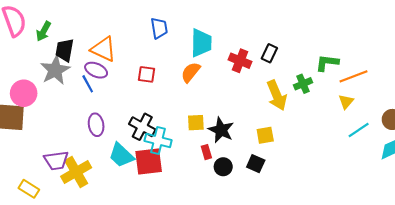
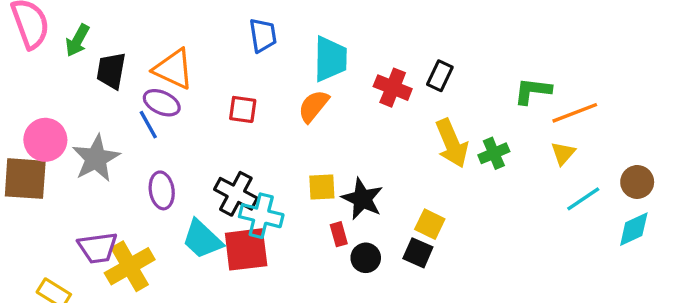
gray star: (55, 70) -> (96, 158), moved
green cross: (303, 84) -> (494, 153), moved
yellow square: (265, 135) -> (430, 224), moved, turned 36

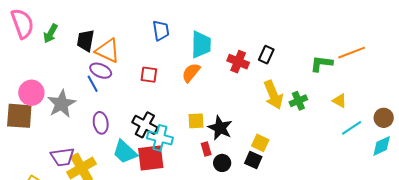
black trapezoid: (111, 71) -> (86, 41), moved
orange line: (575, 113) -> (352, 53), moved
yellow triangle: (563, 153) -> (340, 101), turned -42

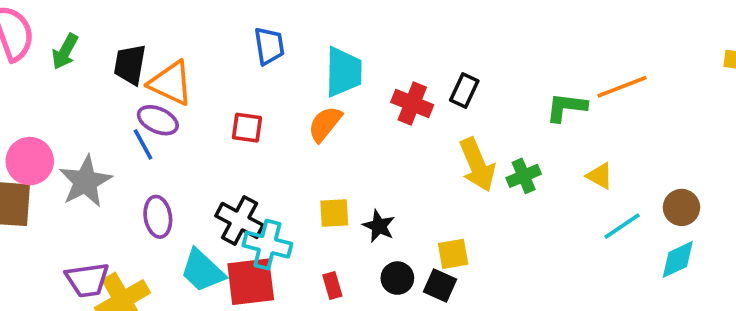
black star: (220, 128) -> (379, 226), size x0.7
yellow square: (260, 143) -> (453, 254), turned -36
red rectangle: (206, 149) -> (332, 285), moved
black circle: (222, 163) -> (397, 278), moved

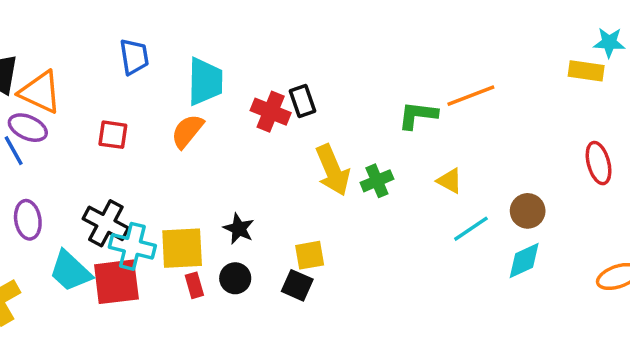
black rectangle: (464, 90) -> (303, 101), moved, turned -44
yellow square: (334, 213) -> (182, 248), moved, size x1.5
black circle: (397, 278) -> (235, 278), moved

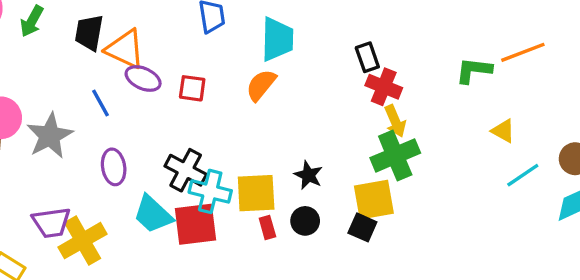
red cross: (271, 112) -> (384, 87), moved
purple ellipse: (28, 128) -> (143, 79), moved
yellow arrow: (333, 170) -> (395, 121), size x0.7
green cross: (377, 181) -> (395, 155), moved, size x1.6
yellow square: (310, 255) -> (374, 200), size x1.5

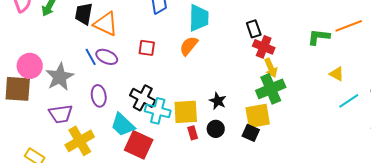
purple ellipse: (143, 79) -> (107, 57), moved
purple trapezoid: (51, 223) -> (61, 114), moved
red square: (195, 224) -> (139, 145), moved, turned 32

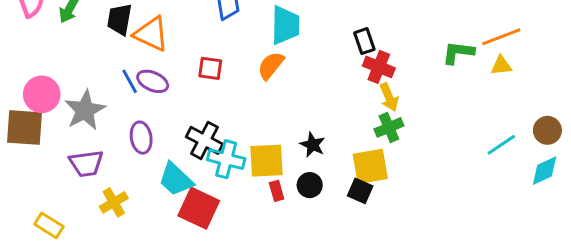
yellow triangle: (337, 74) -> (501, 66), moved, turned -35
green cross: (271, 89) -> (389, 127), size x0.7
yellow cross: (80, 141) -> (114, 202), size x0.7

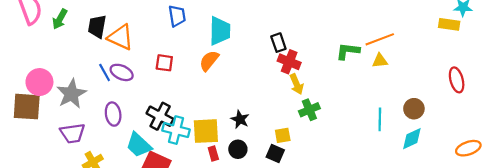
green cross: (389, 127) -> (309, 110), moved
cyan line: (501, 145) -> (380, 119), turned -55
yellow square: (370, 166) -> (283, 135), size x0.6

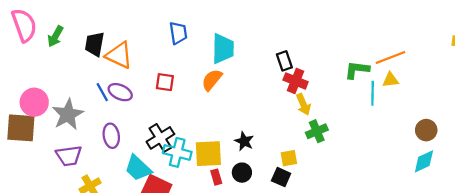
black cross: (160, 116) -> (160, 138), turned 30
cyan line: (380, 119) -> (373, 93), moved

